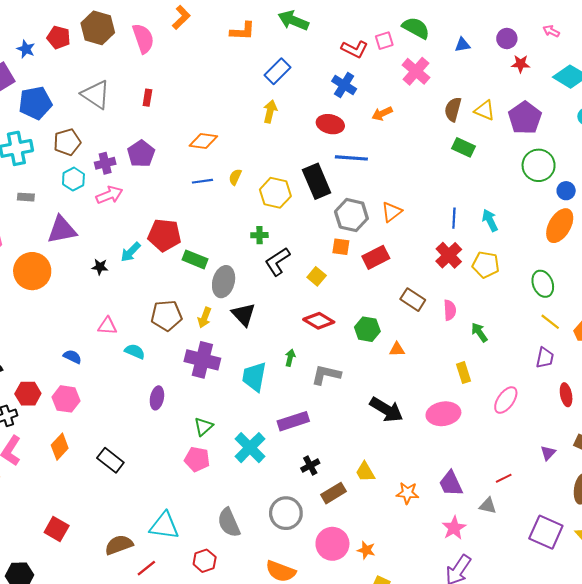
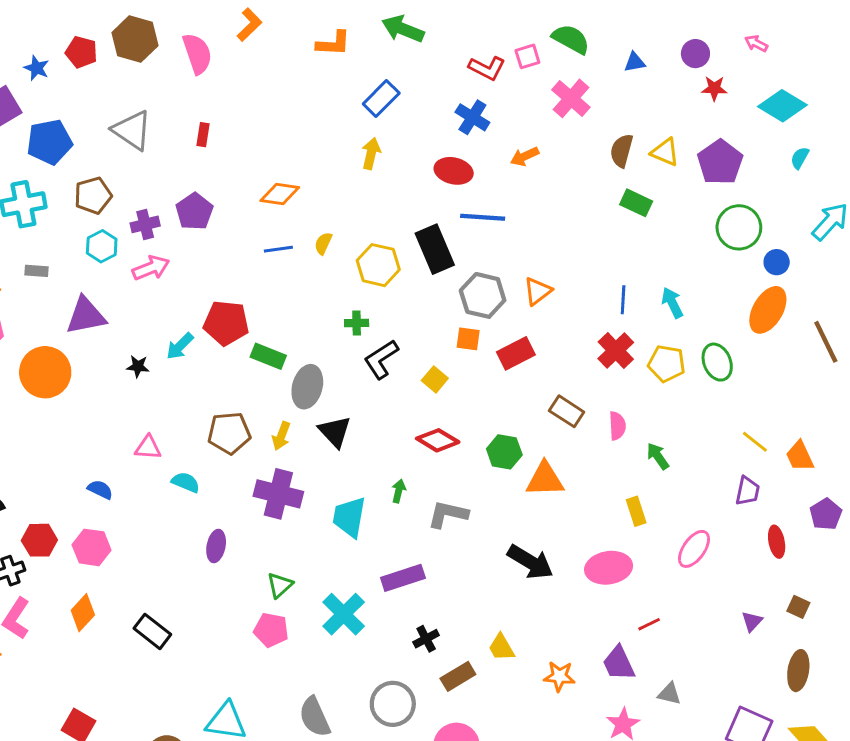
green ellipse: (543, 284) -> (717, 362), moved
orange triangle: (397, 349) -> (545, 479), size x1.8
red line: (504, 478) -> (649, 624), moved

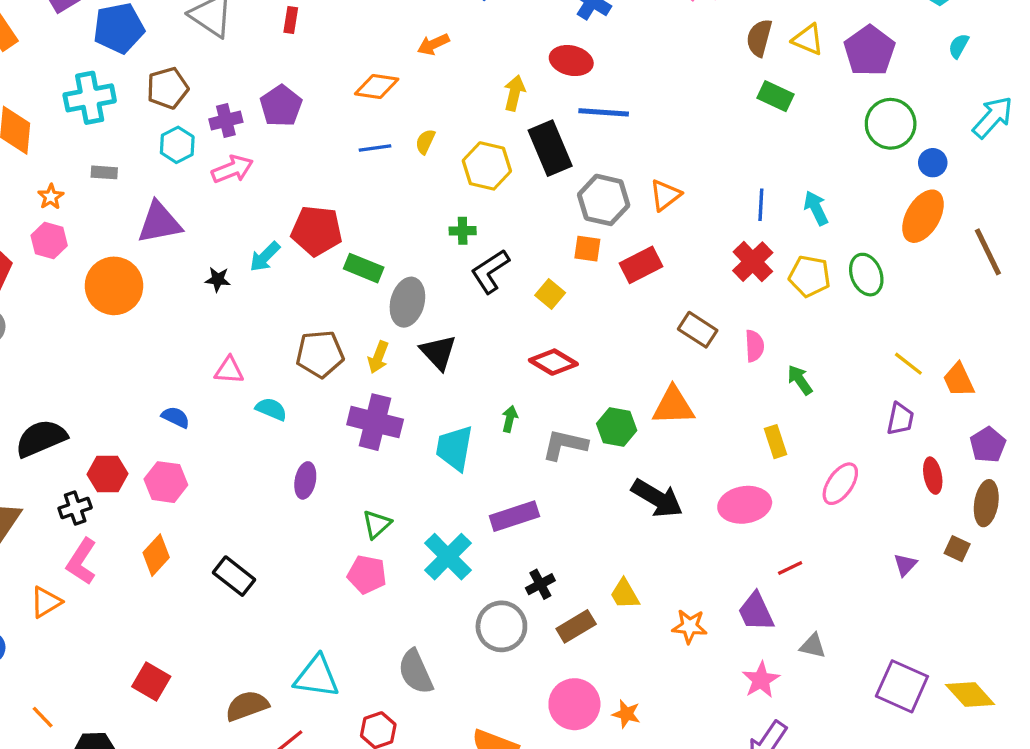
yellow arrow: (371, 154) -> (514, 93), moved
orange arrow: (525, 156) -> (433, 44), moved
green hexagon: (504, 452) -> (617, 427), moved
brown ellipse: (798, 671) -> (986, 503), moved
gray circle: (393, 704) -> (501, 626), moved

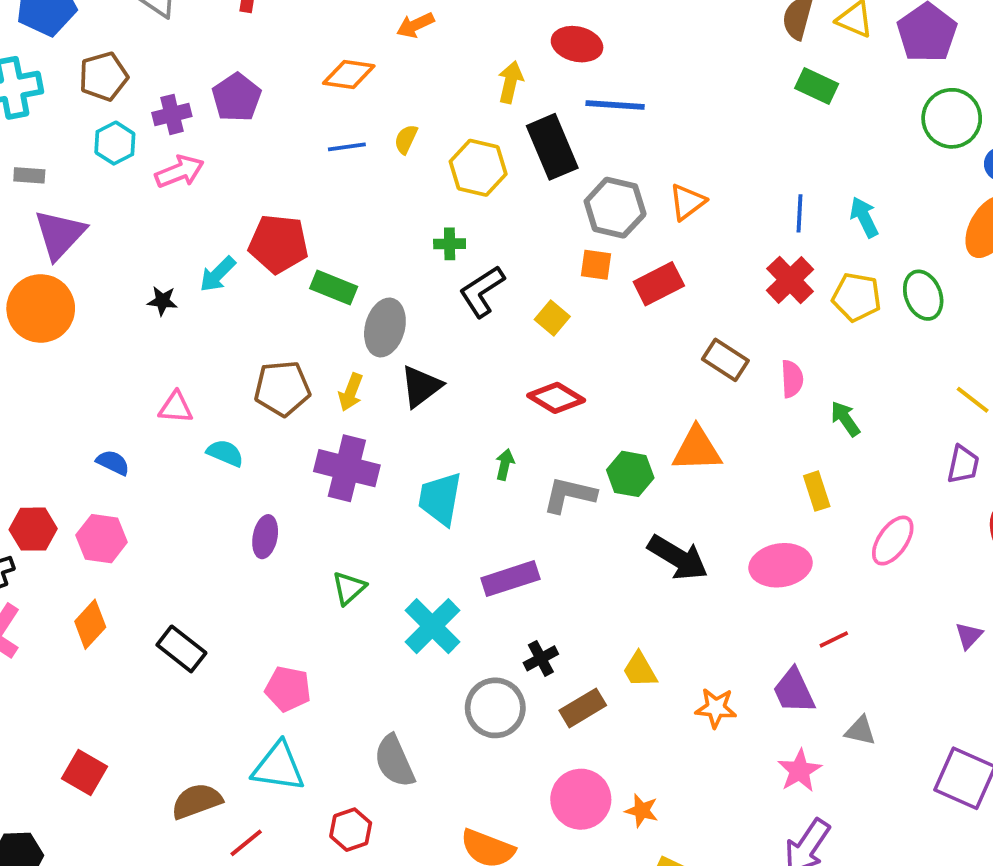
purple triangle: (159, 223) -> (60, 234), moved, turned -36
black triangle: (438, 352) -> (421, 386), turned 36
pink pentagon: (367, 574) -> (288, 689), moved

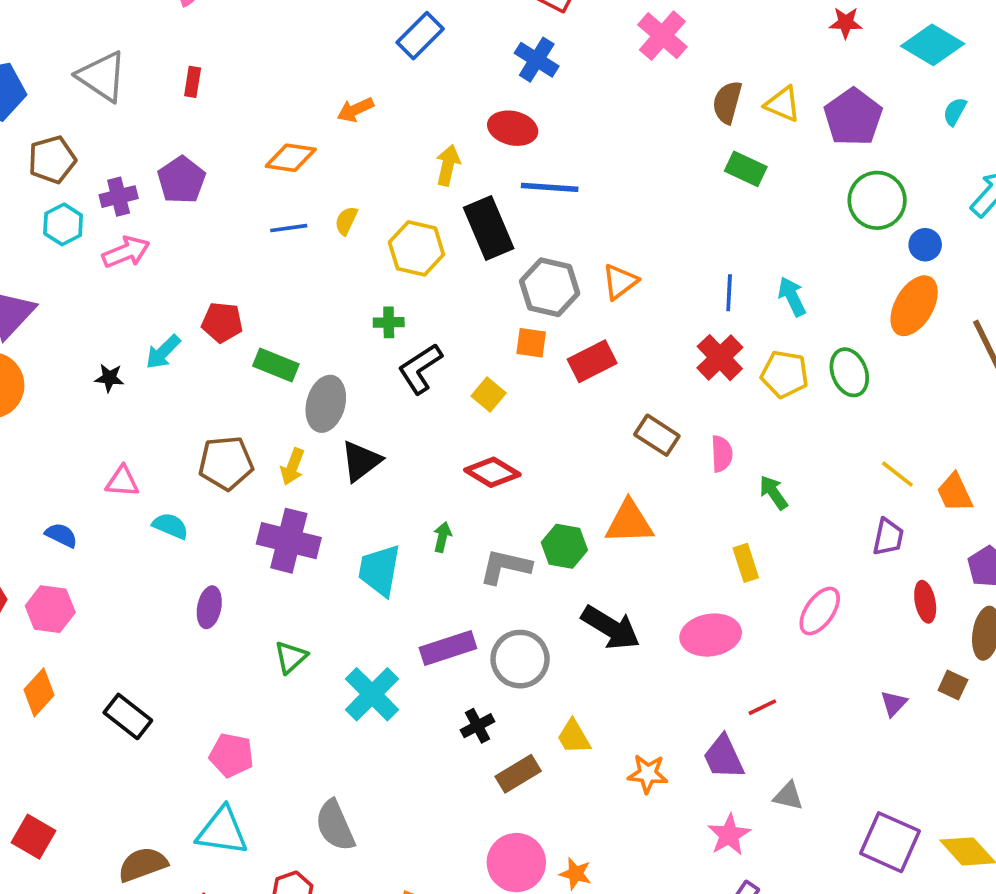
red pentagon: (278, 244) -> (222, 322), size x0.7
gray circle: (495, 708) -> (520, 659), moved

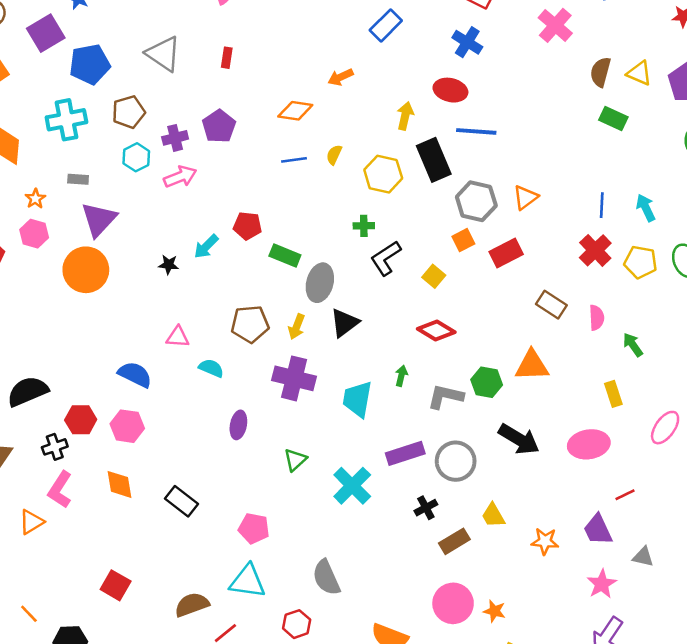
orange square: (531, 343) -> (463, 240), turned -35
blue semicircle: (61, 535) -> (135, 375), size x1.5
orange diamond: (39, 692) -> (119, 484), turned -52

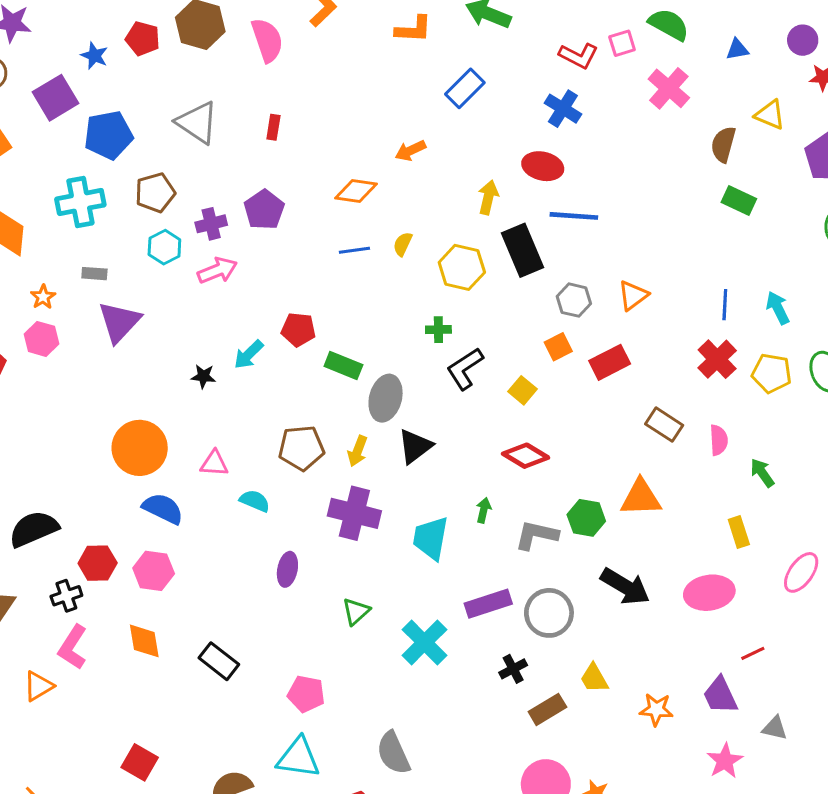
yellow triangle: (639, 73) -> (770, 115), moved
gray hexagon: (476, 201) -> (574, 300), size x0.7
orange circle: (86, 270) -> (140, 448), moved

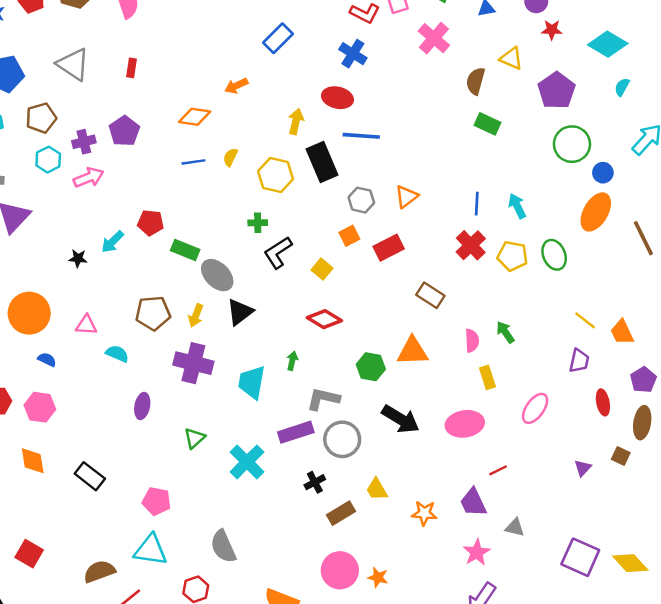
gray ellipse: (386, 398) -> (217, 275), turned -60
pink semicircle: (719, 440) -> (472, 341), moved
blue semicircle: (163, 509) -> (47, 360), size x0.6
gray L-shape: (537, 535) -> (323, 399), moved

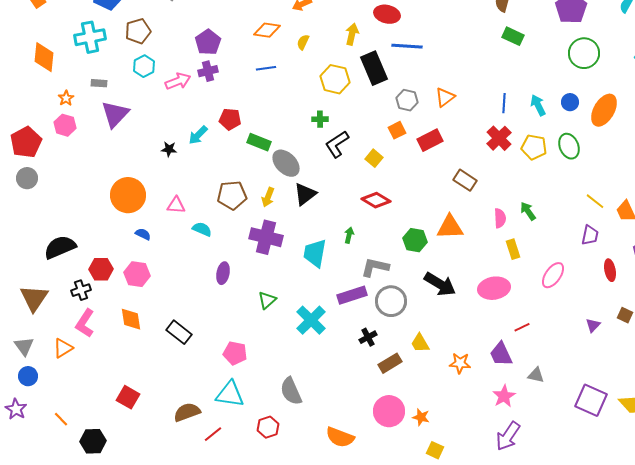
purple cross: (84, 142) -> (208, 71), moved
yellow semicircle: (230, 157) -> (303, 42), moved
blue circle: (603, 173) -> (570, 102), moved

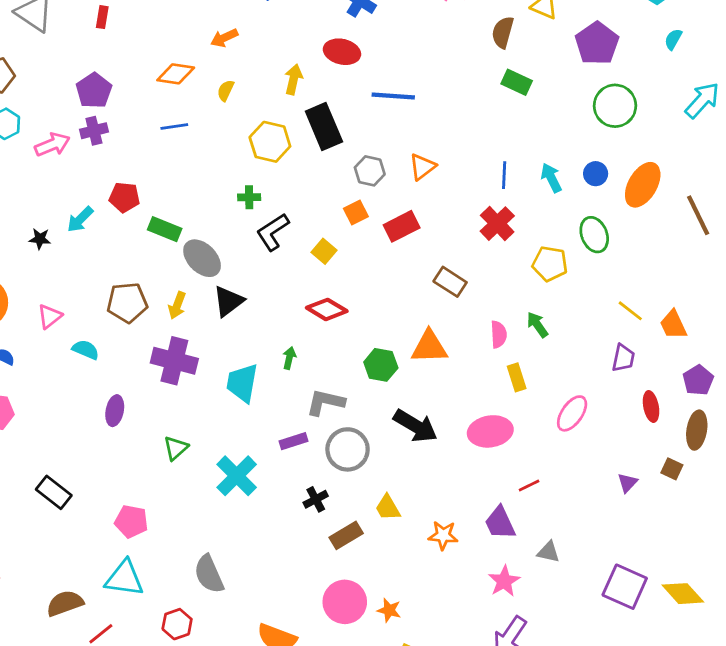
blue line: (407, 46) -> (393, 96), moved
yellow pentagon: (534, 147) -> (550, 264), moved
pink triangle: (176, 205) -> (50, 316), turned -42
purple rectangle: (352, 295) -> (293, 441), size x0.7

